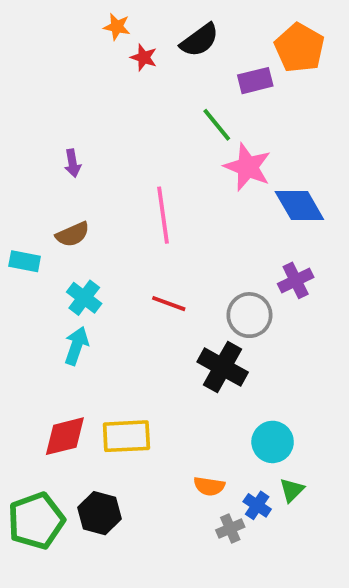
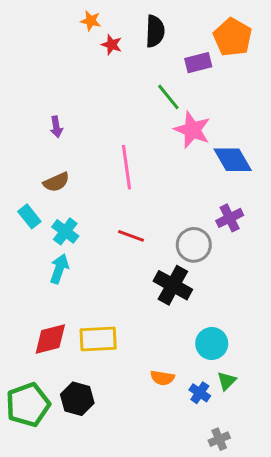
black semicircle: (199, 40) -> (155, 31), turned -52
cyan rectangle: (25, 261) -> (29, 216), moved, turned 40
gray cross: (230, 528) -> (219, 439), moved

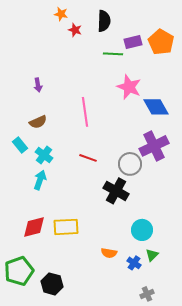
orange pentagon: (233, 37) -> (161, 42), moved
green line: (168, 97) -> (113, 54), moved, turned -48
purple cross: (230, 218) -> (154, 146), size x1.6
black hexagon: (77, 399) -> (52, 284), moved

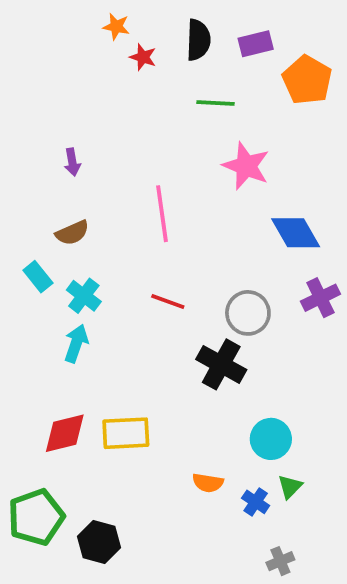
purple rectangle: (133, 42) -> (256, 44), moved
blue diamond: (156, 107) -> (296, 233), moved
purple cross: (154, 146) -> (321, 298), moved, size x0.7

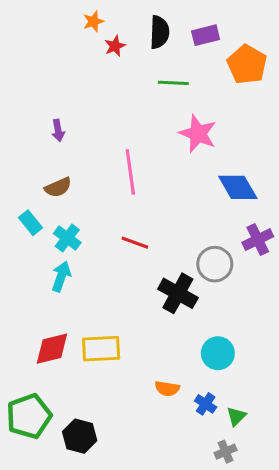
orange star: (116, 27) -> (93, 21), turned -30
red star: (143, 57) -> (115, 46), turned 30
gray circle: (248, 313) -> (215, 264), moved
green triangle: (290, 487) -> (236, 416), moved

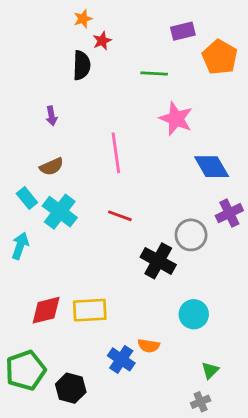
black semicircle: (159, 32) -> (82, 65), moved
cyan cross: (67, 238) -> (60, 212), size x1.4
cyan arrow: (61, 276) -> (20, 246), moved
blue cross: (206, 404) -> (121, 359), moved, size x1.4

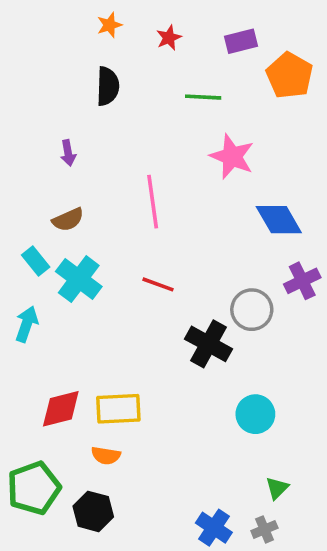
red star: (102, 41) -> (169, 38), moved
orange semicircle: (149, 346) -> (106, 456), moved
blue cross: (121, 359) -> (214, 528), moved

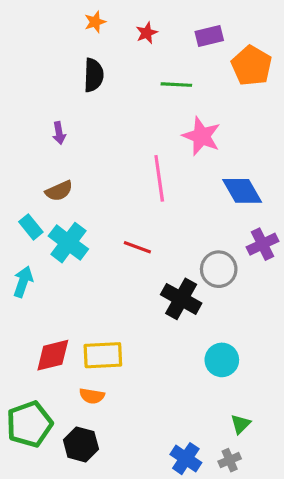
pink line: (153, 202) -> (159, 178), moved

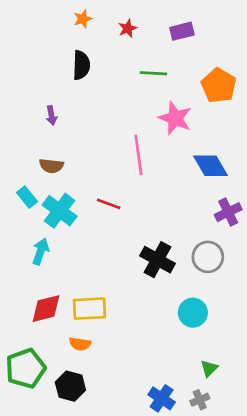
orange pentagon: (252, 66) -> (219, 86), moved
brown semicircle: (59, 191) -> (51, 166), turned 30
red line: (137, 247) -> (109, 204), moved
gray circle: (219, 269) -> (208, 257), moved
cyan arrow: (23, 282) -> (41, 251), moved

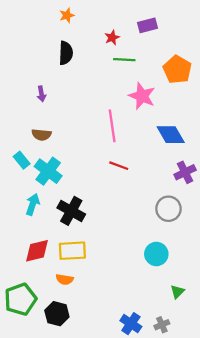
red star: (128, 28) -> (112, 38), moved
red line: (109, 204) -> (119, 166), moved
black cross: (157, 260) -> (71, 211), moved
green triangle: (209, 368) -> (177, 292), moved

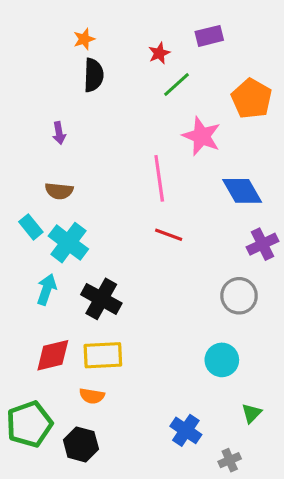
orange star: (67, 15) -> (84, 39), moved
green line: (124, 60) -> (176, 84), turned -45
blue cross: (131, 324) -> (186, 430), moved

